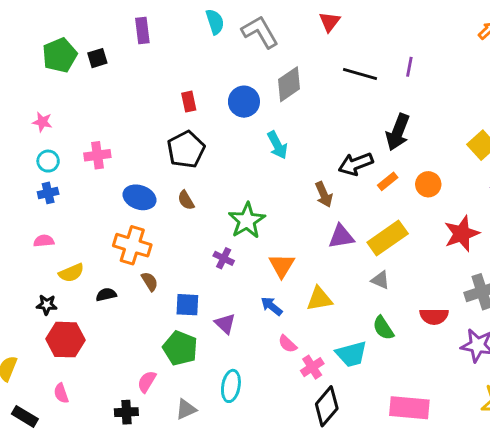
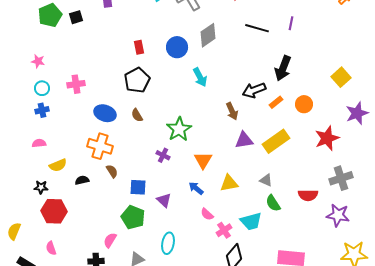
gray triangle: (380, 280) -> (266, 180), moved

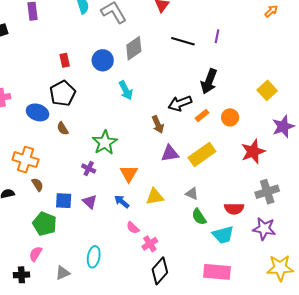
blue ellipse: (105, 113) -> (38, 112), moved
purple triangle: (164, 200) -> (90, 202), moved
green pentagon: (133, 217) -> (45, 224), moved
cyan trapezoid: (251, 221) -> (223, 235), moved

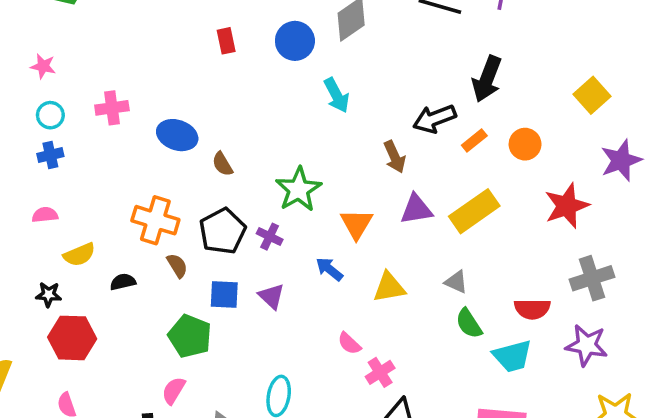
black pentagon: (63, 93) -> (222, 231), moved
orange triangle: (129, 174) -> (357, 224), moved
blue arrow: (122, 202) -> (329, 269), moved

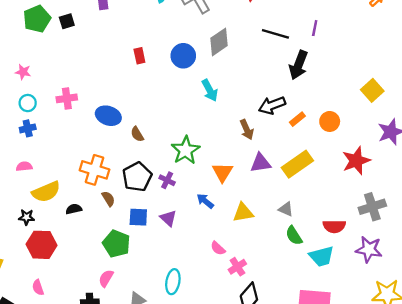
black arrow: (487, 79) -> (299, 65), moved
yellow semicircle: (79, 255) -> (46, 192), size x1.4

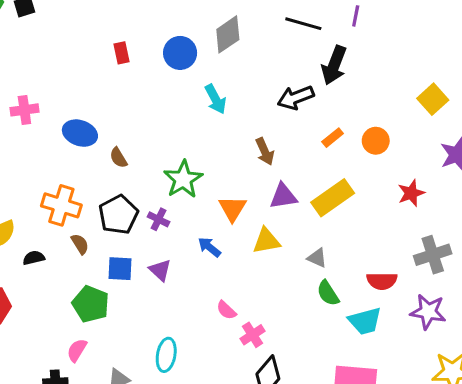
black arrow: (272, 105) -> (296, 98), moved
red star: (356, 161) -> (411, 193), size x0.7
yellow triangle: (243, 213) -> (266, 241), moved

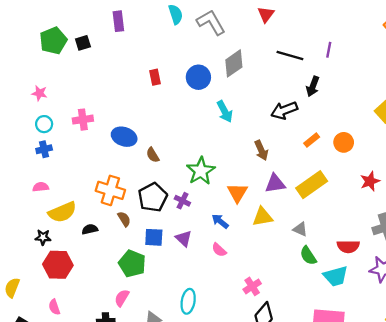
black arrow: (334, 65) -> (313, 86), size x0.7
pink semicircle: (226, 310) -> (219, 250), moved

